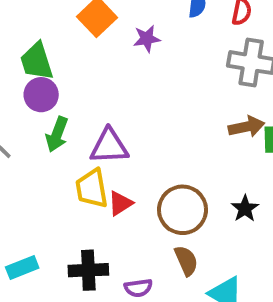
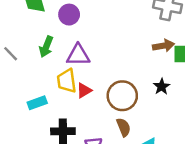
purple circle: (41, 95) -> (69, 15), moved
black star: (245, 209) -> (162, 87), moved
cyan rectangle: (22, 267) -> (37, 103), moved

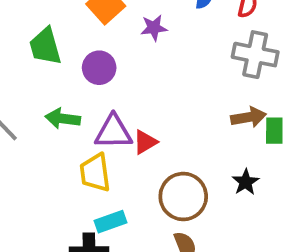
green arrow: (46, 47) -> (63, 119), turned 75
red triangle: (84, 91) -> (145, 142), moved
cyan rectangle: (37, 103) -> (111, 222), moved

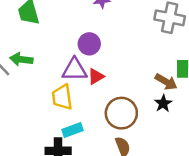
purple circle: (99, 68) -> (89, 44), moved
brown arrow: (249, 117) -> (166, 82), moved, turned 40
green arrow: (63, 119) -> (21, 59), moved

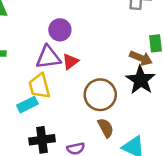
black star: (163, 103) -> (141, 80), size x1.6
cyan rectangle: (72, 130) -> (27, 105), moved

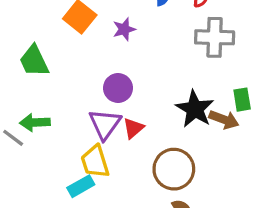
purple triangle: (48, 57) -> (105, 124), turned -44
black star: (141, 80) -> (195, 109), moved

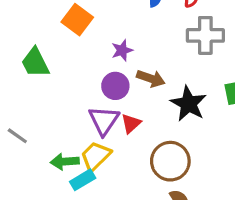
purple star: (124, 29) -> (122, 50), moved
brown arrow: (224, 120) -> (151, 78), moved
green arrow: (35, 122) -> (65, 162), moved
yellow trapezoid: (95, 162) -> (96, 156), turned 64

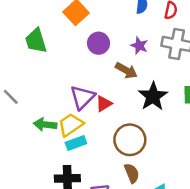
purple star: (122, 50) -> (139, 46), moved, turned 30
purple circle: (115, 86) -> (98, 43), moved
cyan rectangle: (83, 180) -> (76, 143), moved

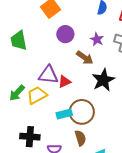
green trapezoid: (36, 41) -> (19, 41), moved
purple triangle: (82, 97) -> (48, 75), turned 45
green arrow: (45, 125) -> (17, 93), turned -60
cyan rectangle: (76, 143) -> (64, 114), moved

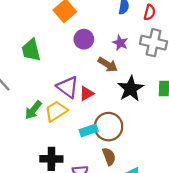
purple triangle: (48, 75) -> (68, 87), turned 35

